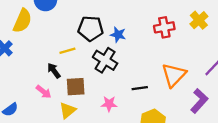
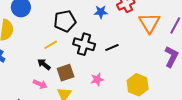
blue star: (118, 35) -> (101, 12), moved
orange triangle: (174, 75) -> (149, 23), moved
black line: (140, 88) -> (112, 47), moved

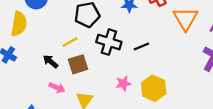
black arrow: (44, 64) -> (51, 61), moved
brown square: (66, 73) -> (78, 64), moved
yellow hexagon: (138, 85) -> (154, 88), moved

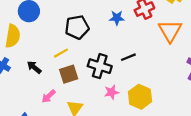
black cross: (109, 42) -> (100, 66), moved
black arrow: (51, 61) -> (34, 67), moved
pink arrow: (57, 88) -> (49, 96), turned 112

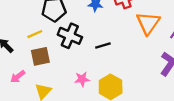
black cross: (100, 66) -> (70, 36), moved

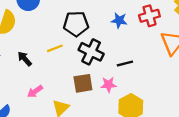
brown square: (40, 56) -> (83, 83), moved
pink star: (82, 79) -> (109, 85), moved

